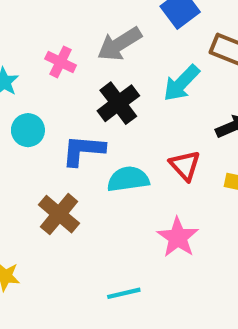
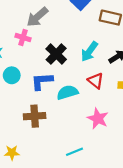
gray arrow: (119, 44) -> (37, 17), moved
cyan arrow: (181, 83) -> (89, 52), moved
brown cross: (59, 214) -> (35, 116), turned -35

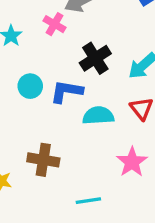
cyan circle: (12, 75) -> (30, 86), moved
brown cross: (35, 116) -> (43, 160), moved

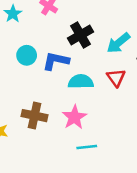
pink star: (132, 162) -> (74, 117), moved
cyan line: (88, 201) -> (87, 147), moved

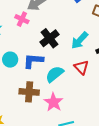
cyan semicircle: (81, 82) -> (55, 74), turned -30
brown cross: (35, 116) -> (29, 92), moved

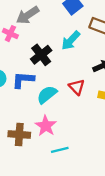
cyan arrow: (80, 40) -> (71, 40), moved
brown cross: (29, 92) -> (19, 134), moved

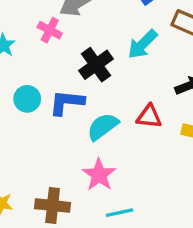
red triangle: (77, 87) -> (149, 116), turned -42
brown cross: (19, 134) -> (53, 206), moved

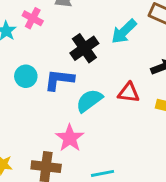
pink cross: (50, 30) -> (33, 18), moved
pink star: (99, 175) -> (70, 138), moved

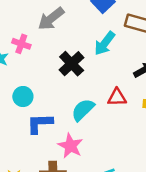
blue L-shape: (59, 80) -> (40, 123), moved

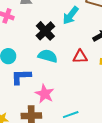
cyan semicircle: (83, 110) -> (48, 56), moved, turned 60

